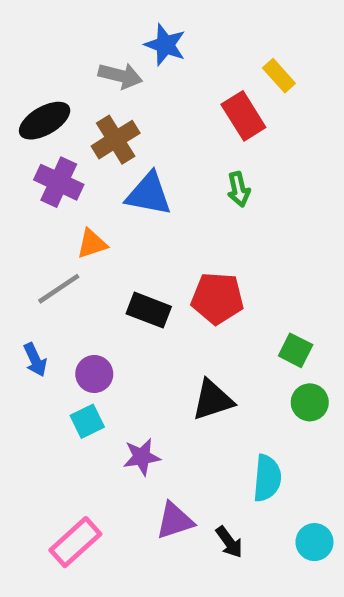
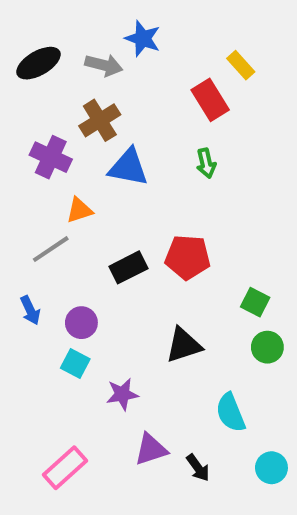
black ellipse: (45, 121) -> (38, 63), moved
black rectangle: (149, 310) -> (128, 267), turned -48
cyan square: (87, 421) -> (75, 364), turned -36
cyan semicircle: (267, 478) -> (231, 413), turned 153

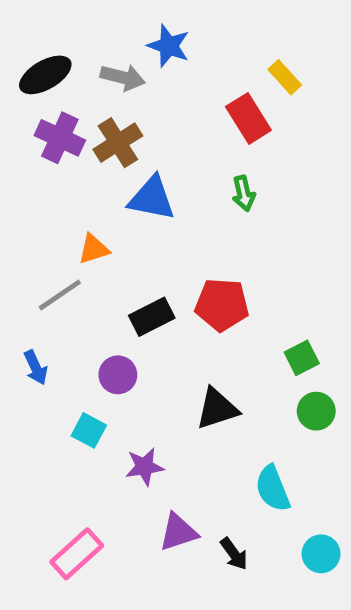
purple cross: (51, 157) -> (60, 138), moved
green square: (255, 302) -> (302, 358), turned 36
purple circle: (81, 323) -> (118, 375), moved

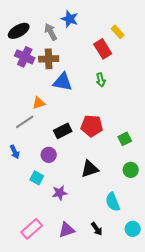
gray arrow: (123, 77) -> (51, 32), turned -132
brown cross: (118, 143) -> (49, 59), turned 30
green square: (302, 358) -> (125, 139), moved
purple triangle: (178, 532) -> (67, 230), moved

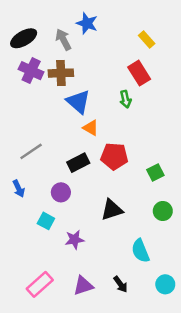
red rectangle: (103, 49) -> (139, 73), moved
blue triangle: (63, 82) -> (78, 102), turned 30
orange triangle: (39, 103) -> (91, 128), moved, turned 48

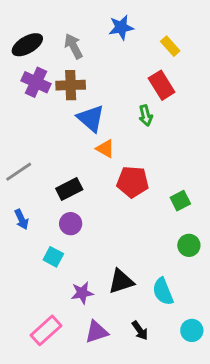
blue star: (87, 23) -> (121, 27), moved, turned -30
gray line: (31, 151) -> (19, 172), moved
black rectangle: (78, 163) -> (69, 189), moved
black triangle: (112, 210) -> (121, 281), moved
purple star: (75, 240) -> (82, 293), moved

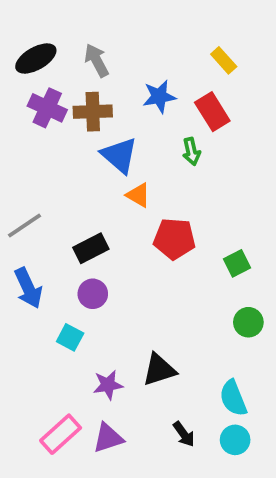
blue star: (121, 27) -> (159, 96), moved
blue arrow: (22, 219) -> (28, 288), size x1.5
cyan semicircle: (163, 291) -> (233, 398), moved
cyan circle: (192, 330) -> (235, 440), moved
purple triangle: (97, 332) -> (108, 438), moved

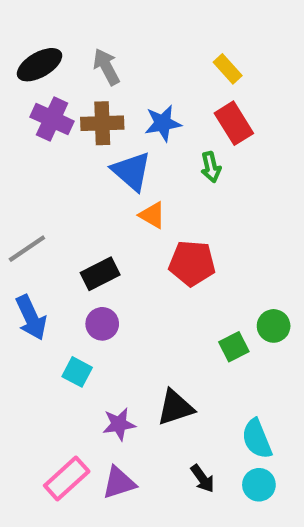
yellow rectangle: (224, 60) -> (228, 69), moved
blue star: (159, 96) -> (163, 123), moved
green square: (237, 263) -> (234, 347), moved
green circle: (248, 322) -> (274, 326), moved

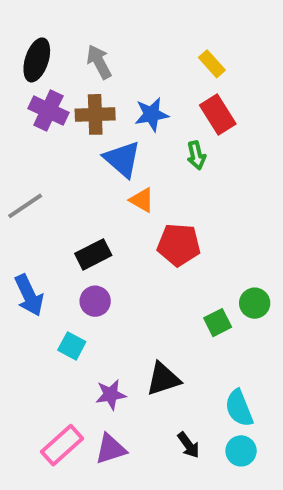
black ellipse: (40, 65) -> (37, 60), turned -42
gray line: (27, 249) -> (25, 206), moved

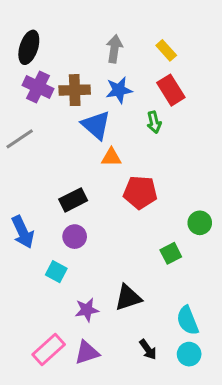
gray arrow: (99, 62) -> (114, 49), moved, turned 36
orange triangle: (142, 200) -> (111, 157), turned -30
gray line: (25, 206) -> (20, 139), moved
green circle: (255, 303) -> (200, 223), moved

